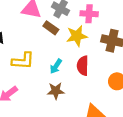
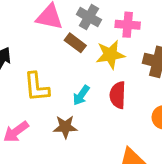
yellow L-shape: (23, 61) -> (37, 87), turned 80
brown star: (56, 91) -> (65, 127), moved

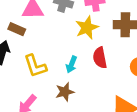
brown rectangle: (75, 43) -> (17, 29), moved

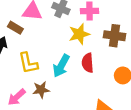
cyan arrow: (71, 64) -> (61, 66), size x1.5
brown star: (65, 92) -> (41, 90), moved

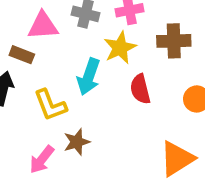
cyan arrow: (61, 66) -> (89, 77), moved

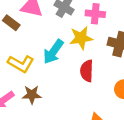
yellow L-shape: (50, 105) -> (21, 64), turned -55

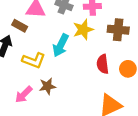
red semicircle: (87, 71) -> (103, 64), moved

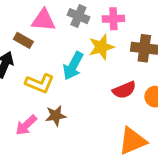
red semicircle: (103, 64) -> (124, 90), turned -108

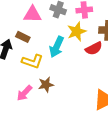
brown rectangle: (23, 40) -> (23, 37), moved
red semicircle: (124, 90) -> (94, 48), moved

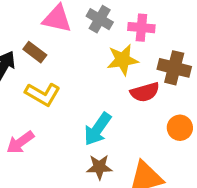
cyan arrow: (57, 47) -> (98, 129), moved
brown star: (46, 85) -> (99, 167), moved

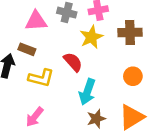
red semicircle: (145, 92) -> (73, 62), moved, turned -100
orange circle: (180, 128) -> (133, 76), moved

